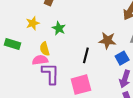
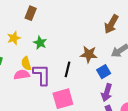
purple L-shape: (51, 74) -> (42, 75), moved

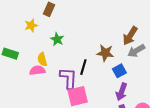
brown arrow: (111, 24) -> (130, 36), moved
yellow star: (14, 38) -> (31, 25), moved
purple L-shape: (42, 75) -> (68, 78), moved

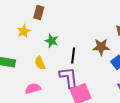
black line: (83, 67) -> (73, 56), moved
pink semicircle: (37, 70) -> (33, 88), moved

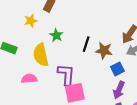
black line: (73, 56) -> (86, 44), moved
yellow semicircle: (40, 63) -> (41, 55), size x1.6

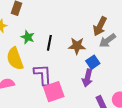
black line: (86, 44) -> (49, 43), moved
purple arrow: (119, 90) -> (87, 78), moved

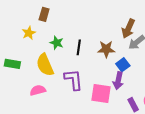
pink square: (54, 92) -> (101, 93), moved, turned 30

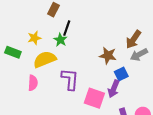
yellow star: (29, 33) -> (34, 38), moved
black line: (79, 47) -> (67, 28), moved
yellow semicircle: (45, 65) -> (45, 59), turned 80
pink semicircle: (38, 90) -> (33, 83), turned 98

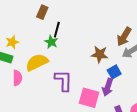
yellow star: (34, 38) -> (12, 42), moved
pink semicircle: (33, 83) -> (17, 78), moved

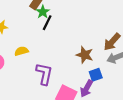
green star: (51, 42) -> (43, 12), moved
yellow semicircle: (37, 62) -> (21, 51), size x0.6

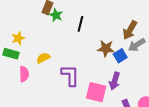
black line: (47, 23) -> (80, 24), moved
blue square: (96, 75) -> (120, 56), moved

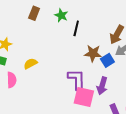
green star: (56, 15) -> (61, 15), moved
black line: (80, 24) -> (76, 28), moved
purple L-shape: (70, 75) -> (77, 79), moved

